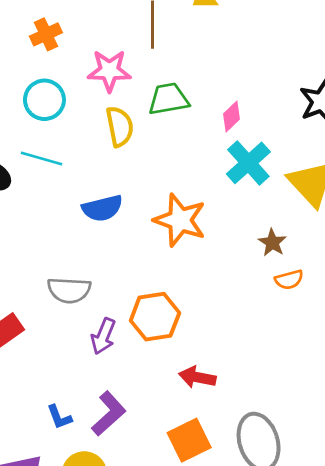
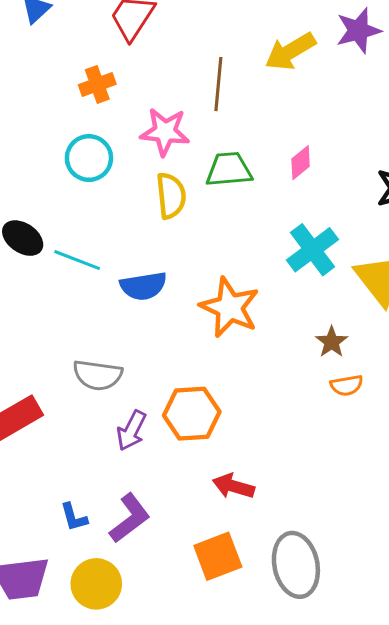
pink diamond: (232, 117) -> (301, 163), moved
cyan line: (41, 159) -> (77, 260), moved

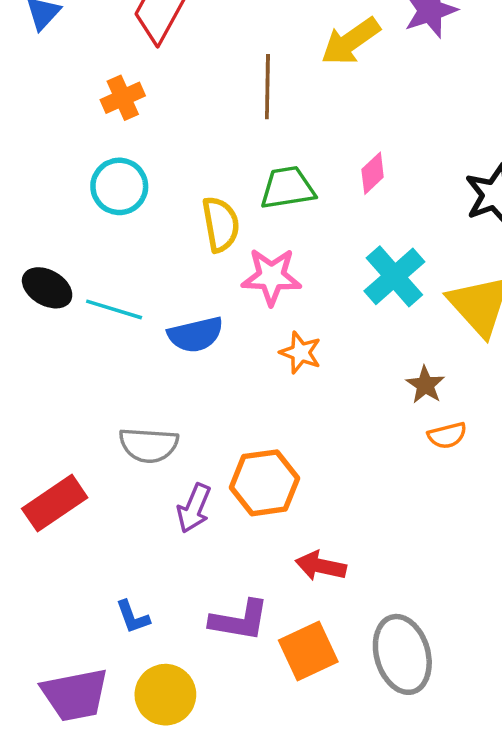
pink star: (165, 132) -> (271, 277), moved
orange star: (230, 307) -> (300, 353), size x0.6
purple L-shape: (130, 518) -> (239, 620), moved, turned 51

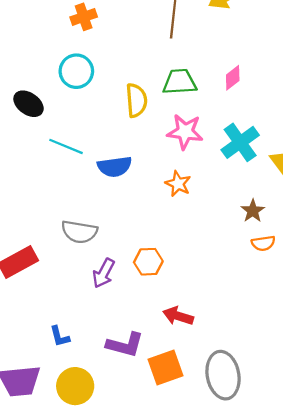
pink star: (271, 277) -> (185, 132), moved
black ellipse: (47, 288) -> (28, 104), moved
orange hexagon: (265, 483) -> (148, 262), size x0.7

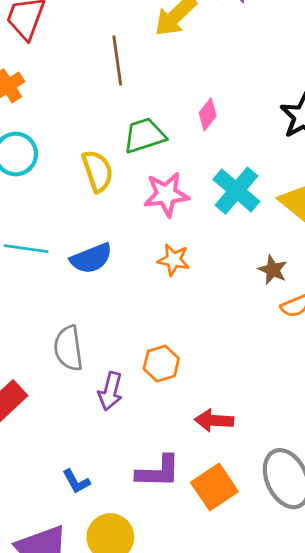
gray semicircle: (79, 232) -> (68, 348), turned 87

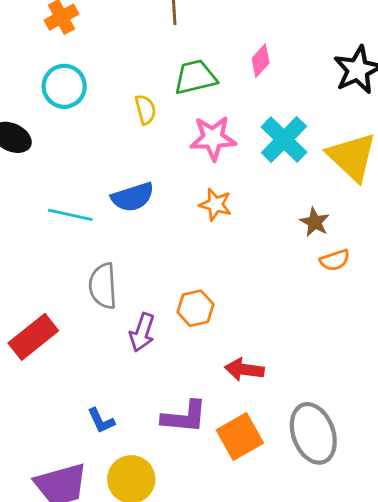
yellow semicircle: (98, 171) -> (145, 110), size x0.7
cyan line: (26, 249) -> (70, 215), moved

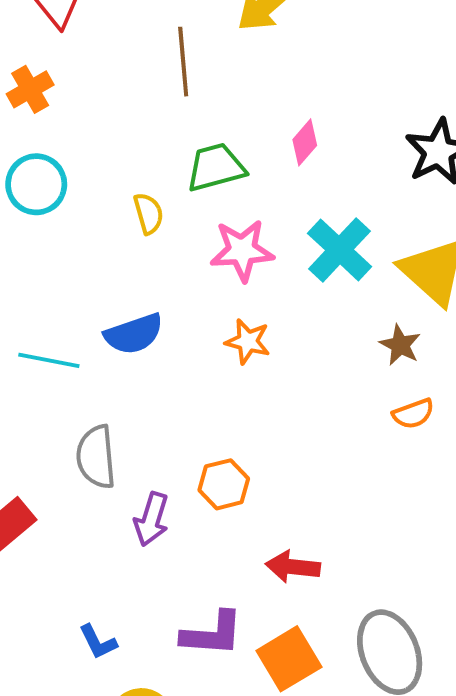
brown star: (315, 222) -> (400, 345), moved

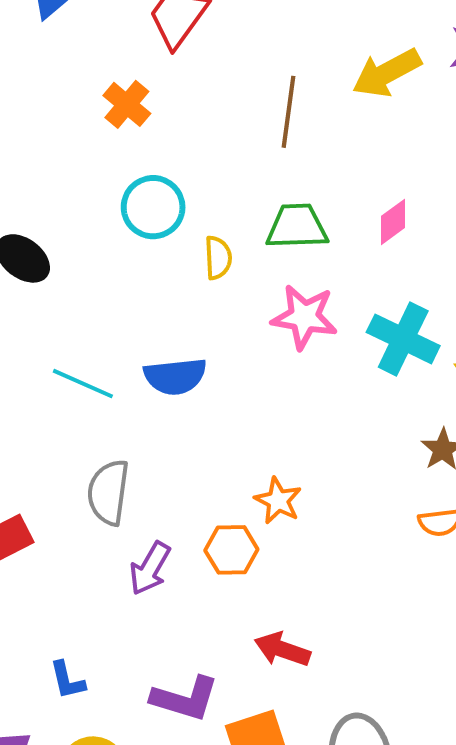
orange cross: (30, 89) -> (127, 104), turned -33
cyan circle: (36, 184) -> (153, 207), moved
cyan cross: (339, 250) -> (403, 339), turned -30
orange star: (248, 341) -> (278, 501), moved

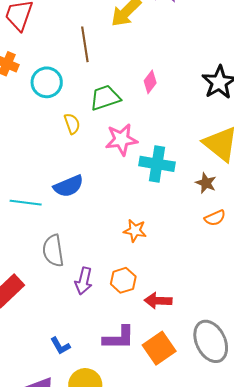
cyan circle: (153, 207) -> (47, 82), moved
cyan cross: (403, 339) -> (157, 164), moved
orange hexagon: (231, 550) -> (123, 280), moved

